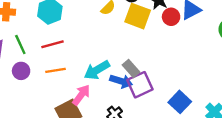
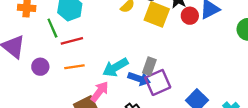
green line: (20, 45) -> (52, 28), moved
gray rectangle: (131, 68) -> (149, 66), turned 60

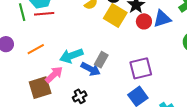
red line: (72, 41) -> (44, 14), moved
orange line: (74, 67) -> (36, 49), turned -30
purple square: (158, 82) -> (141, 68), moved

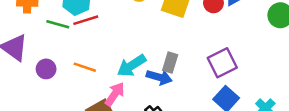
green line: (22, 12) -> (58, 24), turned -48
orange line: (36, 49) -> (85, 67), turned 60

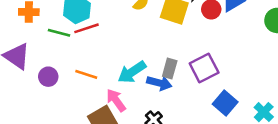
purple square: (222, 63) -> (204, 68), moved
pink arrow: (115, 94) -> (116, 100), turned -70

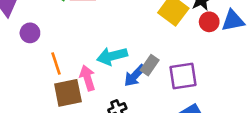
orange line: (86, 74) -> (56, 63), moved, turned 35
blue arrow: (159, 83) -> (135, 76), turned 100

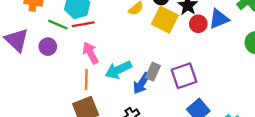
purple circle: (30, 33) -> (48, 47), moved
orange line: (56, 63) -> (86, 79), moved, turned 30
pink arrow: (87, 78) -> (90, 53), moved

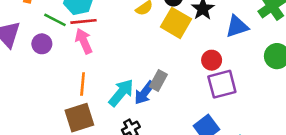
red circle: (198, 24) -> (212, 60), moved
pink arrow: (90, 53) -> (84, 41), moved
cyan arrow: (118, 70) -> (121, 93), moved, turned 150
purple square: (184, 76) -> (222, 84), moved

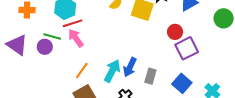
green line: (55, 20) -> (52, 37), moved
gray rectangle: (158, 81) -> (150, 76), moved
orange line: (83, 84) -> (82, 70), turned 42

